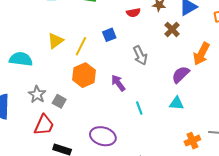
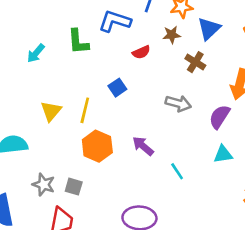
gray arrow: (140, 55) -> (178, 103), moved, turned -36

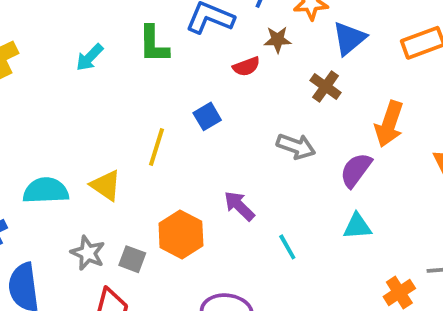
brown star: (172, 35) -> (278, 40), moved
yellow triangle: (51, 111) -> (106, 185), moved, turned -40
orange hexagon: (97, 146) -> (181, 234), moved

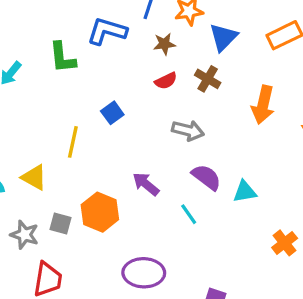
red semicircle: (246, 66) -> (166, 81), moved
purple semicircle: (356, 170) -> (206, 177), moved, turned 96
gray square: (132, 259) -> (61, 224), moved

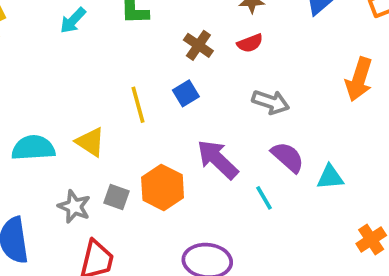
brown cross: (208, 79) -> (198, 45), moved
blue square: (112, 113) -> (186, 93), moved
yellow line: (73, 142) -> (138, 105), turned -32
purple arrow: (146, 184) -> (218, 159), size x1.4

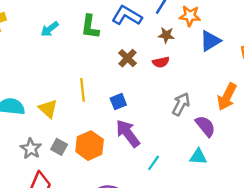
blue square: (186, 93) -> (118, 102), moved
gray arrow: (271, 102) -> (181, 104), moved, turned -90
purple semicircle: (288, 157) -> (205, 126), moved
cyan line: (264, 198) -> (154, 163), turned 56

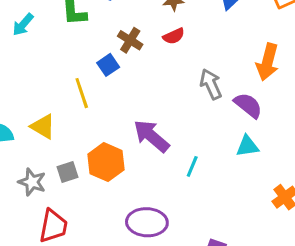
blue square: (118, 102) -> (108, 65), moved
gray arrow: (181, 104) -> (211, 84), turned -40
gray square: (59, 147) -> (67, 172), turned -35

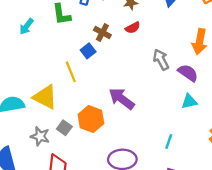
yellow triangle: (43, 127) -> (45, 97), size x1.4
cyan line: (192, 166) -> (169, 141), moved
gray square: (67, 172) -> (64, 128), turned -32

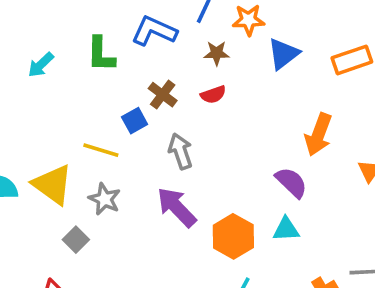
gray arrow: (161, 60) -> (180, 151), moved
yellow line: (71, 72) -> (101, 150), turned -60
orange hexagon: (91, 119) -> (233, 236), moved
gray star: (40, 136) -> (105, 199), moved

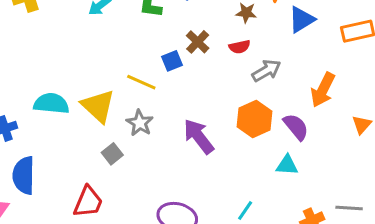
gray arrow: (180, 151) -> (266, 71), moved, turned 72
orange hexagon: (233, 236) -> (254, 119), moved

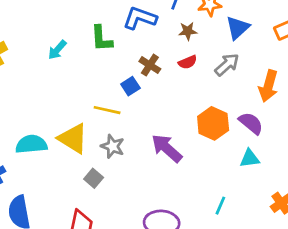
gray arrow: (266, 71) -> (227, 65), moved

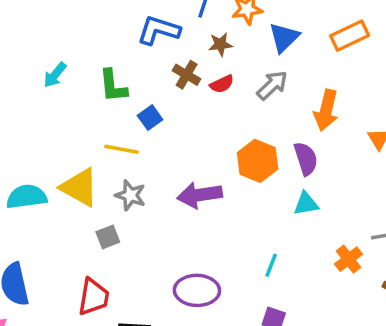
green L-shape: (101, 39) -> (113, 86), moved
brown cross: (150, 65) -> (187, 75), moved
purple semicircle: (251, 123) -> (306, 159), turned 35
purple arrow: (167, 148) -> (200, 195), turned -48
gray square: (94, 178) -> (108, 237), turned 30

